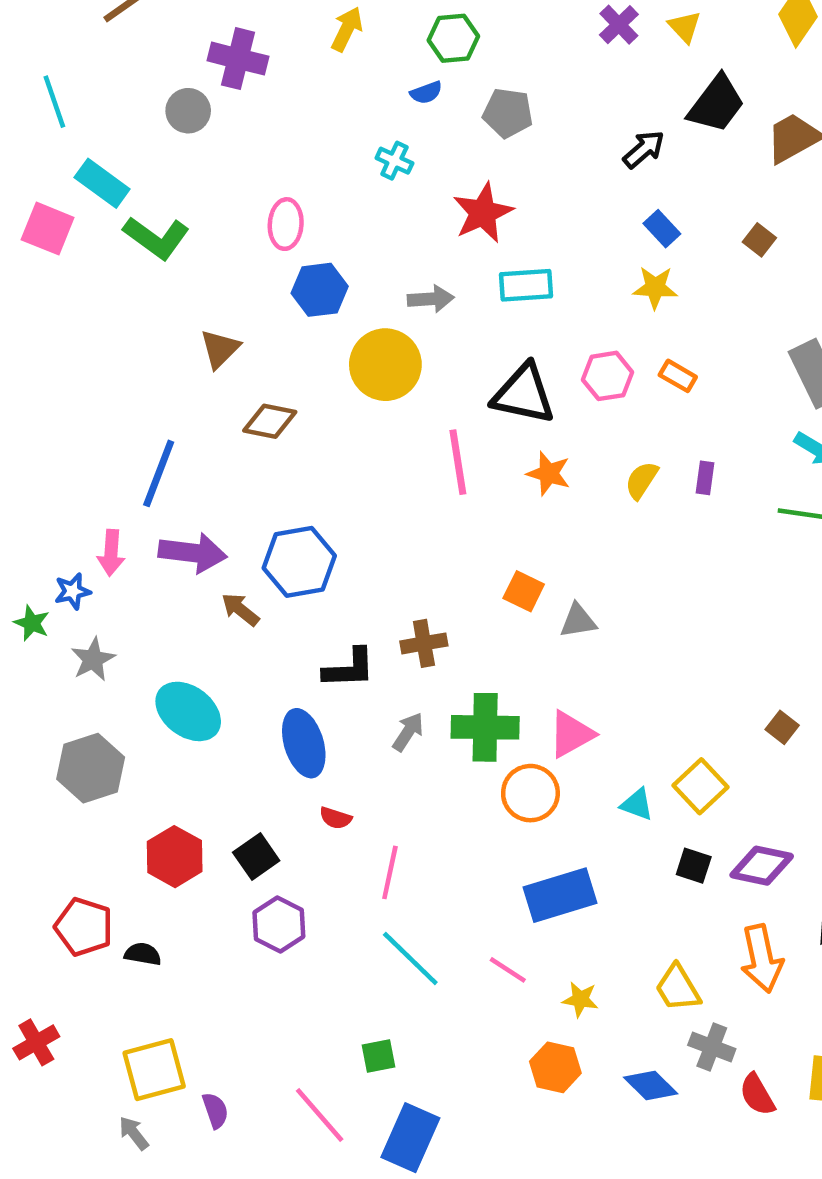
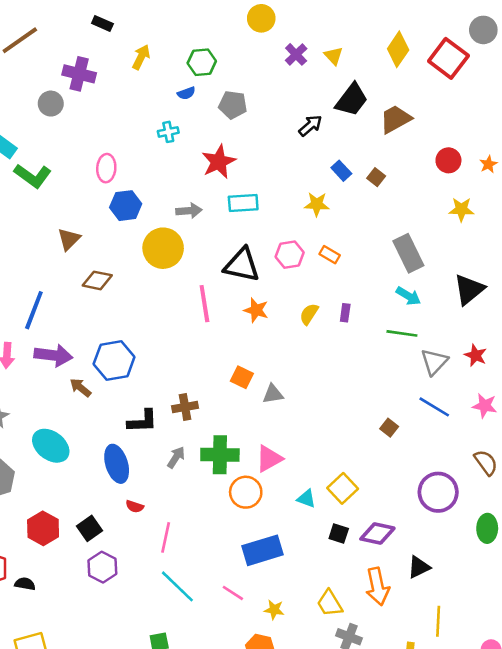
cyan cross: (394, 161) -> (168, 132), turned -36
blue rectangle: (662, 229) -> (341, 171), moved
brown square: (782, 727) -> (389, 428), moved

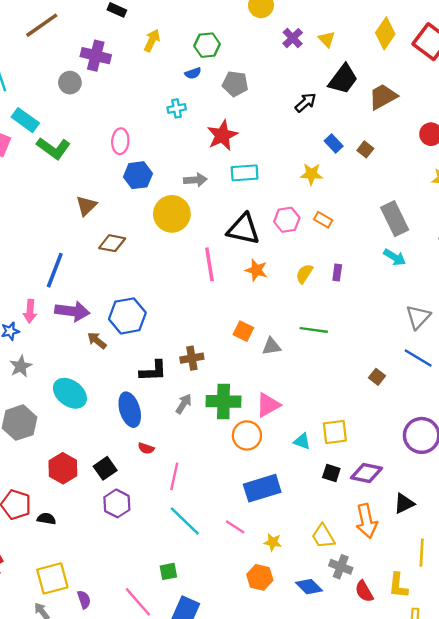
green line: (402, 333) -> (314, 330), moved
yellow square: (343, 488) -> (335, 432), turned 36

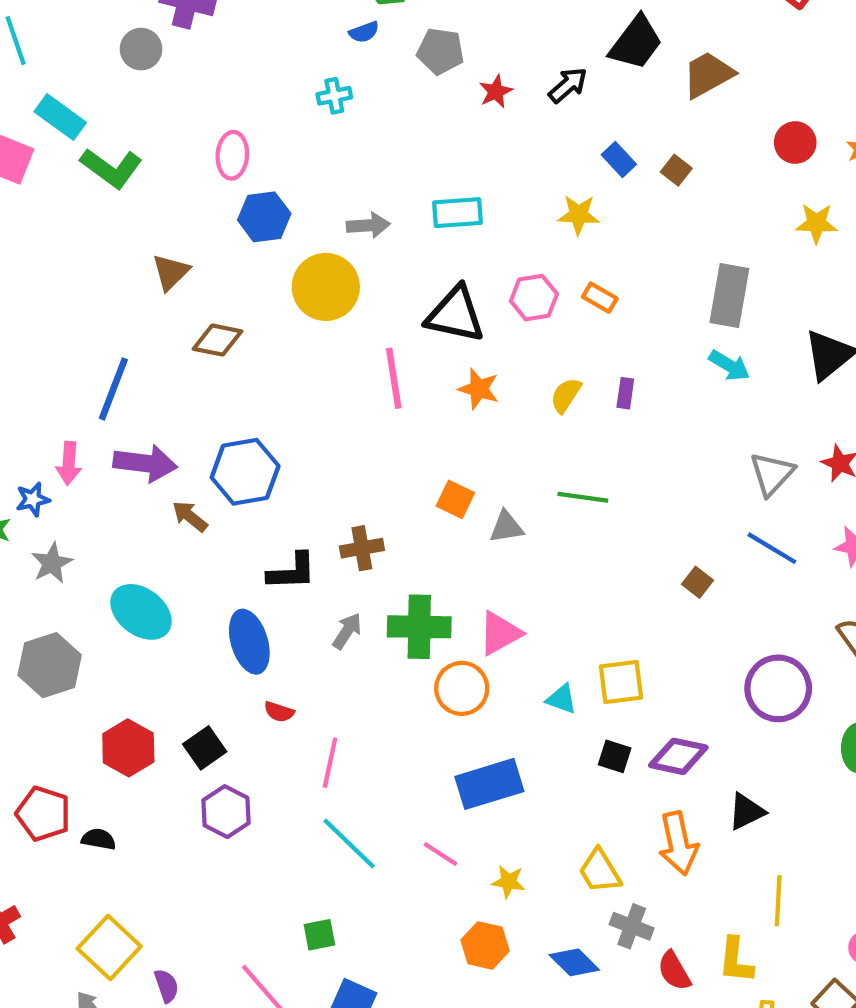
red star: (222, 135) -> (496, 92), moved, size x0.6
gray rectangle: (395, 219) -> (729, 295), turned 36
yellow square: (52, 578) -> (109, 948), turned -32

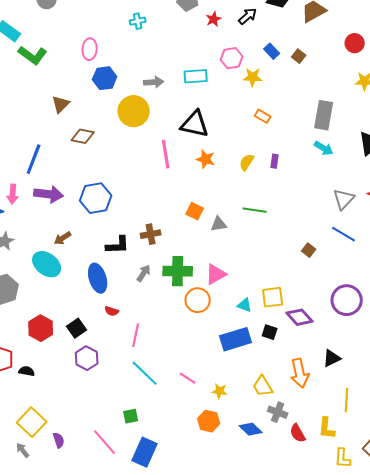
pink hexagon: (534, 298) -> (232, 58), moved
brown arrow: (190, 516) -> (63, 238), moved, turned -72
purple diamond: (678, 756) -> (300, 317), moved, turned 36
blue rectangle: (489, 784) -> (236, 339), moved

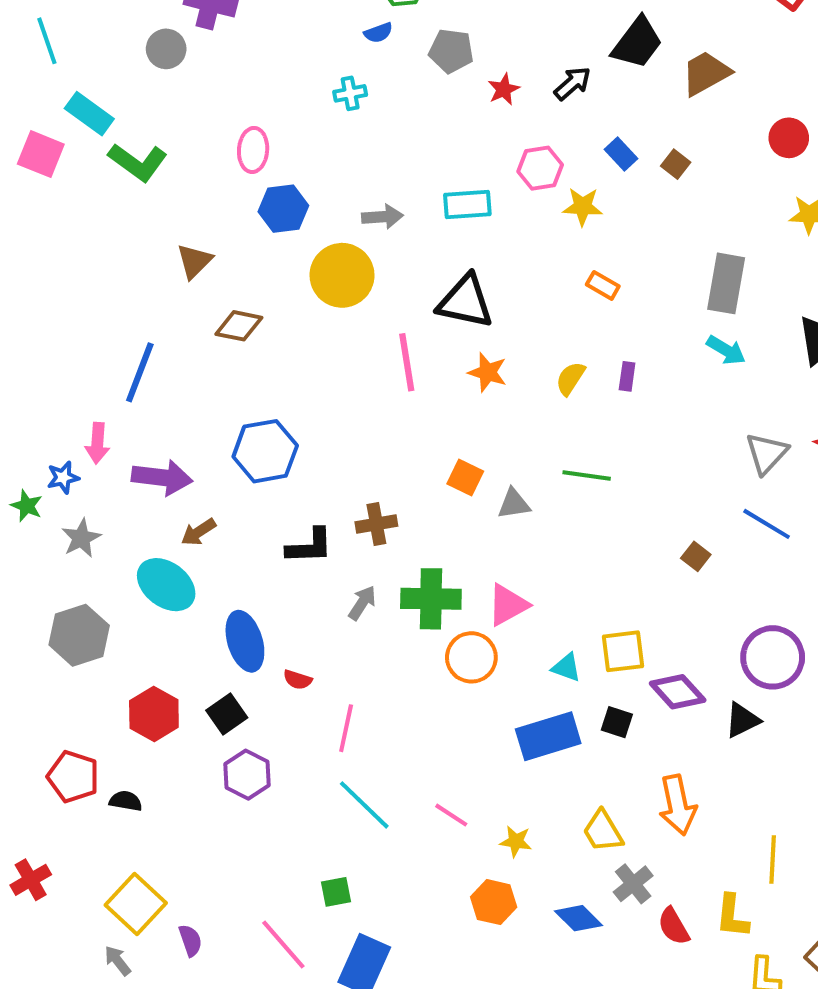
purple arrow: (49, 194) -> (162, 477), moved
blue ellipse: (98, 278) -> (245, 641), moved
black triangle: (332, 358) -> (742, 720), moved
gray cross: (278, 412) -> (633, 884), turned 30

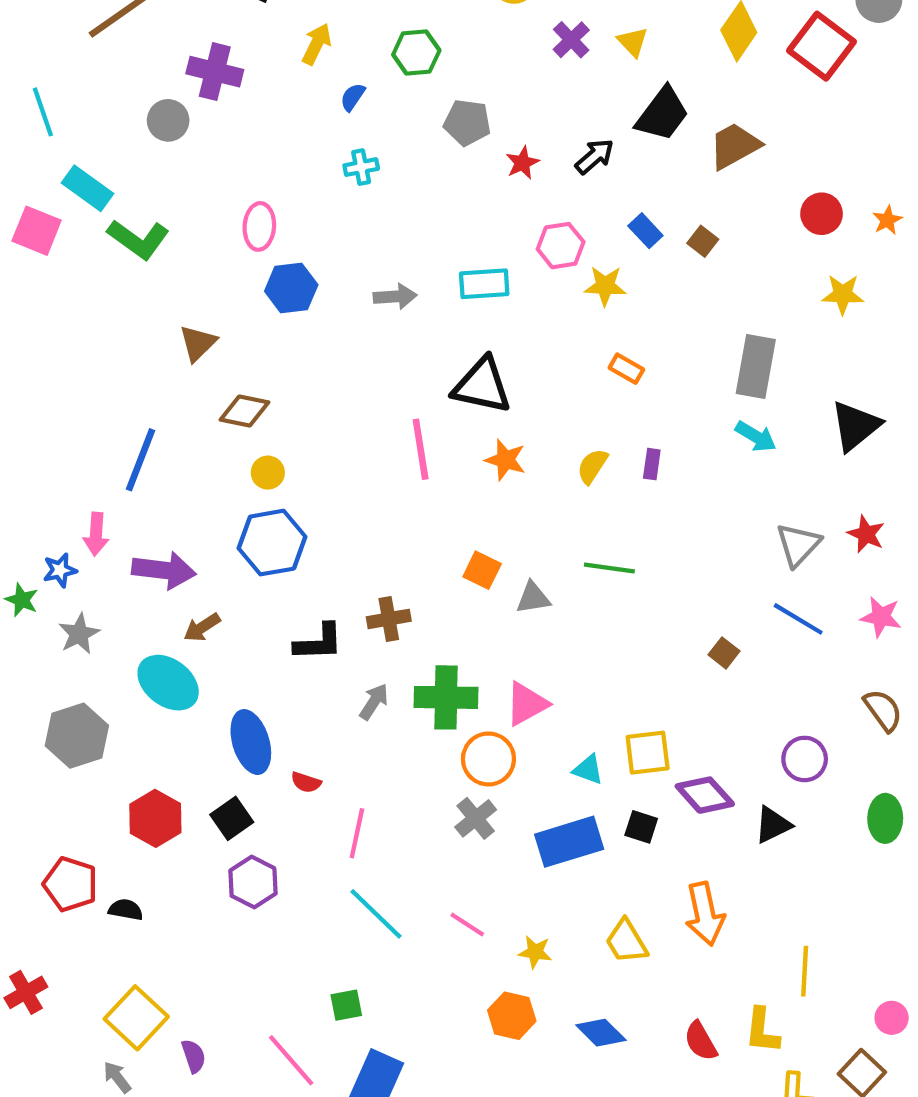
blue semicircle: (378, 33) -> (353, 97), moved, turned 144
yellow circle: (342, 275) -> (268, 473), moved, size x0.5
purple circle: (773, 657) -> (805, 759), size x0.7
gray cross: (633, 884) -> (476, 818), moved

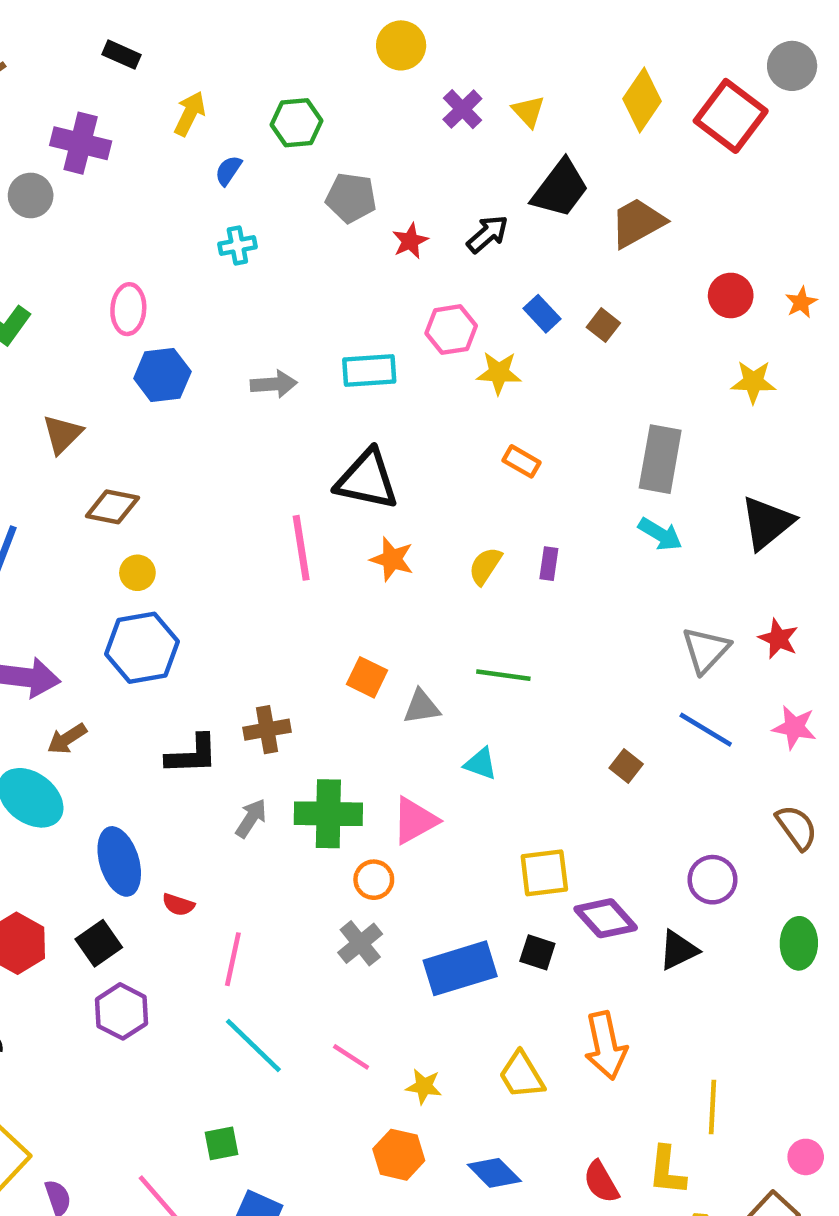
orange circle: (488, 759) -> (374, 880), size x0.7
cyan triangle: (588, 770) -> (481, 764), moved

